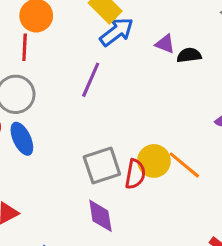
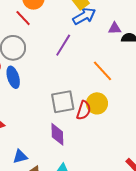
purple triangle: (165, 44) -> (115, 28), turned -32
red line: (25, 47) -> (23, 18), turned -54
orange line: (184, 165) -> (102, 71), moved

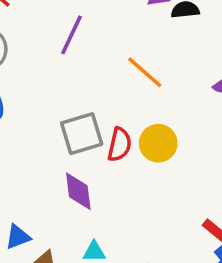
yellow circle: (97, 103) -> (158, 143), moved

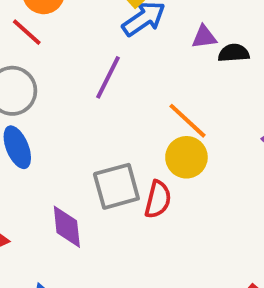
yellow circle: (158, 143) -> (186, 157), moved
purple diamond: (78, 191) -> (67, 227), moved

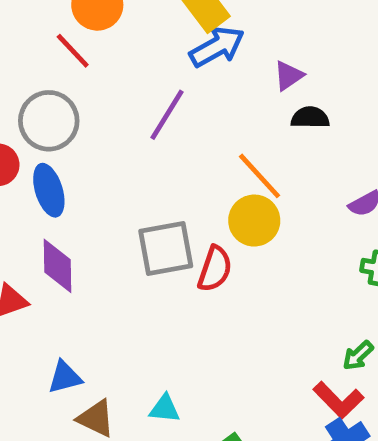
purple triangle: (204, 37) -> (289, 76), turned -32
black semicircle: (234, 53) -> (310, 118), moved
purple diamond: (67, 227) -> (57, 266), moved

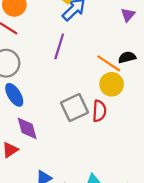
purple triangle: (289, 76) -> (128, 15), moved
black semicircle: (310, 118) -> (127, 57), moved

